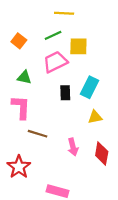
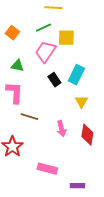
pink trapezoid: (55, 62) -> (45, 52), turned -30
black rectangle: (65, 93) -> (54, 80), turned -32
yellow triangle: (95, 117) -> (81, 102), turned -48

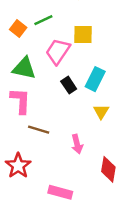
green line: (43, 28) -> (43, 20), moved
green triangle: (17, 66) -> (24, 68), size x1.5
red diamond: (87, 135) -> (108, 169), moved

